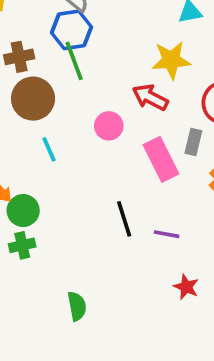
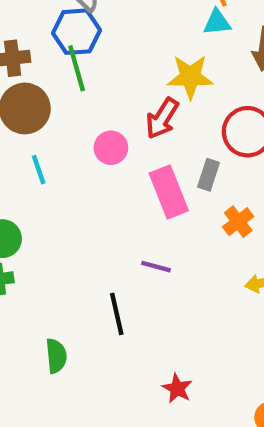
red arrow: (150, 97) -> (162, 118), turned -90
black line: (124, 219) -> (117, 314), moved
purple line: (167, 234) -> (156, 267), moved
red star: (186, 287) -> (177, 388), moved

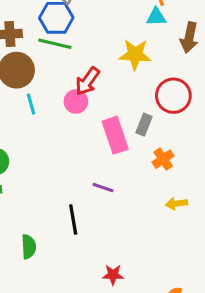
green line: (77, 68) -> (55, 44), turned -64
red arrow: (162, 118) -> (87, 81), moved
cyan line: (39, 170) -> (31, 104), moved
red star: (177, 388) -> (113, 275), turned -30

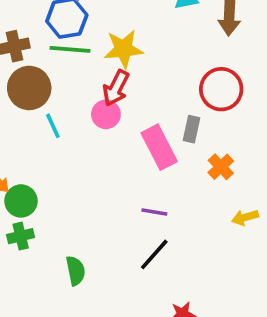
yellow star: (135, 54) -> (124, 49), moved
black line: (73, 220) -> (154, 254), moved, turned 60
green semicircle: (29, 247) -> (76, 271), moved

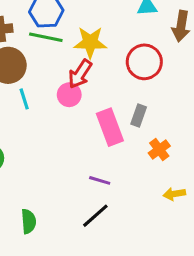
red circle: (221, 89) -> (144, 62), moved

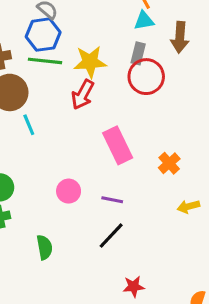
pink circle: (69, 95) -> (69, 191), moved
gray rectangle: (139, 116) -> (138, 53), moved

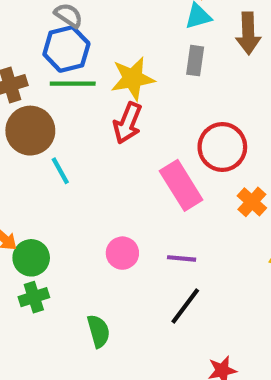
red circle: (146, 77) -> (222, 147), moved

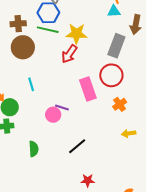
gray rectangle: (195, 61) -> (116, 46), moved, size x1.6
cyan line: (60, 171) -> (31, 84), moved
purple line: (182, 258) -> (62, 108), moved

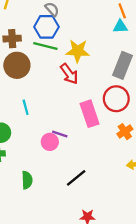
red arrow: (69, 54) -> (69, 74), turned -72

